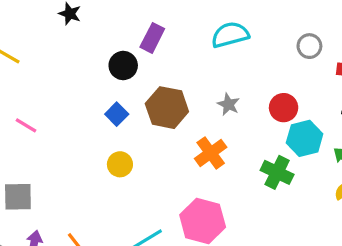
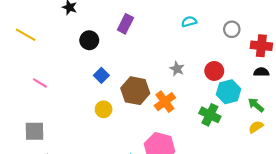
cyan semicircle: (230, 35) -> (189, 22), moved, size x0.6
black circle: (123, 66) -> (89, 40), moved
brown hexagon: (167, 108) -> (135, 91), moved

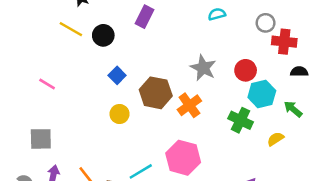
yellow line: (26, 35) -> (71, 29), moved
red cross: (261, 46) -> (284, 42), moved
gray star: (177, 69) -> (203, 68), size x1.5
yellow semicircle: (256, 127) -> (276, 139), moved

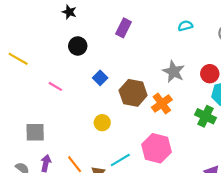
yellow line: (71, 29) -> (18, 59), moved
black circle: (103, 35) -> (78, 46), moved
pink line: (47, 84) -> (55, 86), moved
yellow circle: (120, 114) -> (102, 123), moved

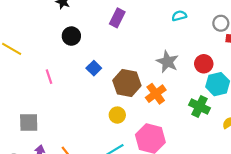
pink line: (55, 86) -> (49, 77), turned 40
yellow circle: (102, 123) -> (117, 115), moved

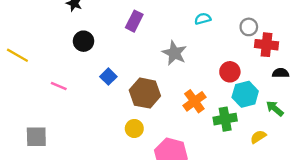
gray star: (167, 62) -> (174, 53), moved
pink line: (49, 77) -> (59, 86), turned -48
orange cross: (156, 94) -> (194, 101), moved
green cross: (199, 106) -> (225, 119), turned -36

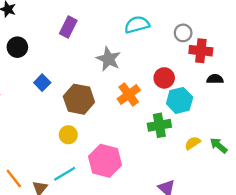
cyan semicircle: (203, 19) -> (137, 25), size x1.5
orange cross: (194, 101) -> (129, 94), moved
green arrow: (275, 108) -> (219, 145), moved

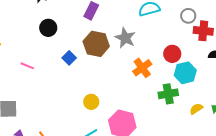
brown hexagon: (79, 99) -> (96, 44), moved

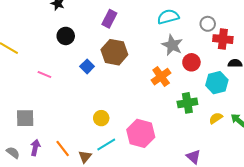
gray star: (125, 38) -> (172, 45), moved
cyan hexagon: (185, 73) -> (217, 83), moved
yellow circle: (91, 102) -> (101, 118), moved

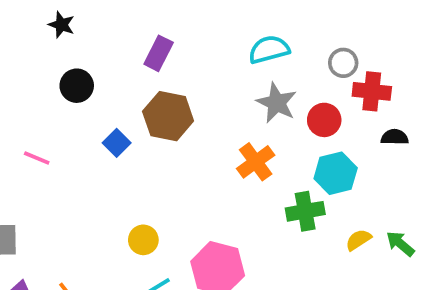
red circle: (191, 62) -> (324, 120), moved
cyan hexagon: (217, 83) -> (336, 173), moved

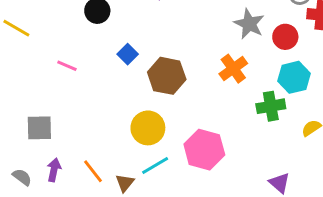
brown hexagon: (168, 116) -> (167, 76), moved
yellow circle: (143, 240) -> (148, 128), size x1.5

